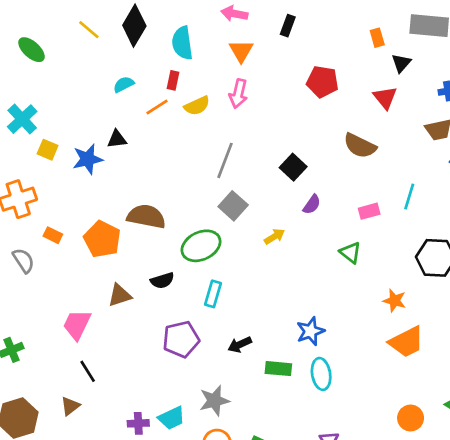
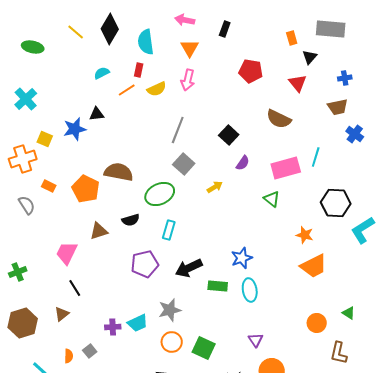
green ellipse: (32, 50) -> (33, 47), turned -30
yellow square: (48, 150) -> (45, 139), moved
pink rectangle: (369, 211) -> (286, 168), size x1.8
black arrow: (240, 345) -> (189, 268), size x1.5

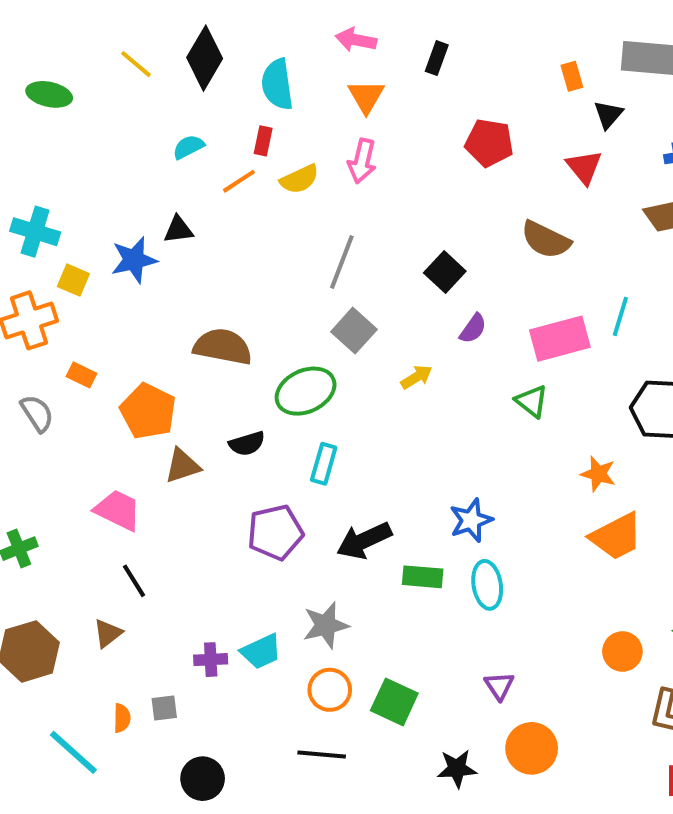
cyan cross: (26, 99) -> (35, 232), moved, turned -30
orange pentagon: (86, 189) -> (148, 411), moved
pink trapezoid: (67, 253) -> (118, 510), turned 90
gray square: (90, 351) -> (164, 708), turned 32

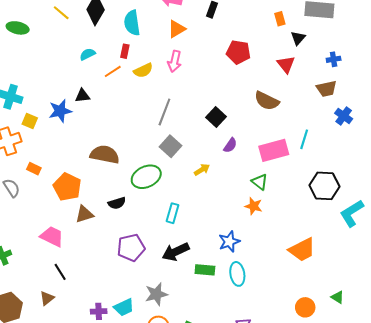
orange triangle: (366, 96) -> (177, 29), turned 30
cyan rectangle: (324, 464) -> (173, 213), moved
orange star: (598, 474) -> (254, 206), moved

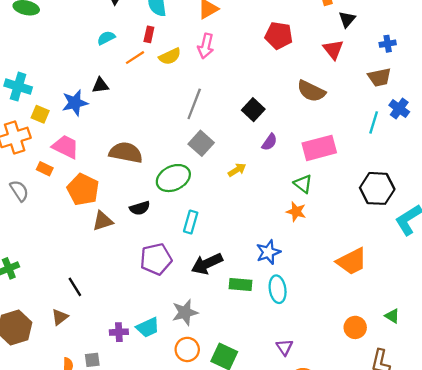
cyan line: (304, 139) -> (374, 122), moved
cyan rectangle: (173, 213) -> (191, 222), moved
pink trapezoid: (52, 236) -> (66, 147), moved

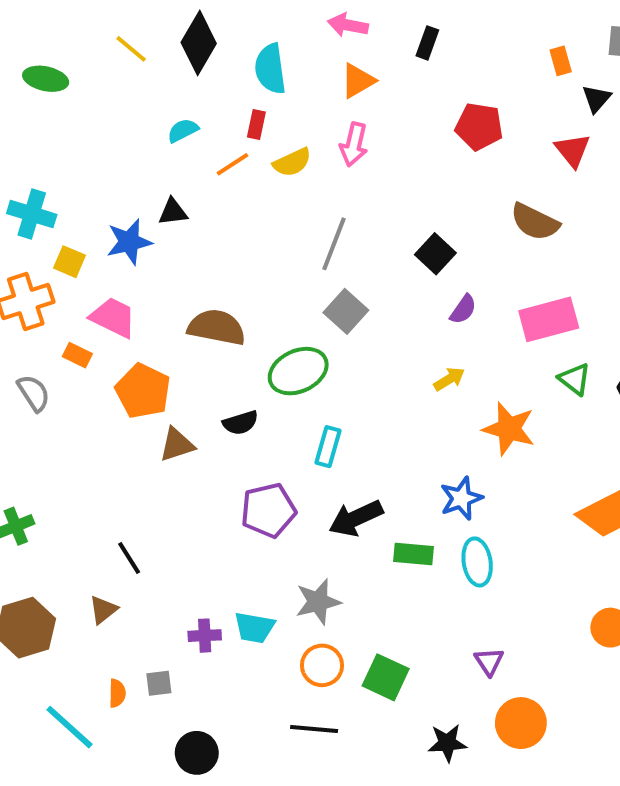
yellow arrow: (237, 170) -> (449, 379), moved
green triangle: (303, 184) -> (575, 379), moved
orange star: (296, 212) -> (509, 429), size x1.5
cyan trapezoid: (148, 327) -> (254, 628), turned 35

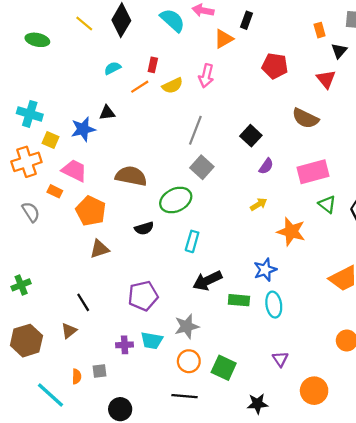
cyan semicircle: (270, 69) -> (172, 20), moved, turned 140
orange triangle: (358, 81) -> (224, 39), moved
brown triangle: (177, 445) -> (99, 249), moved
purple pentagon: (268, 510) -> (143, 296), moved
orange circle: (521, 723) -> (314, 391), moved

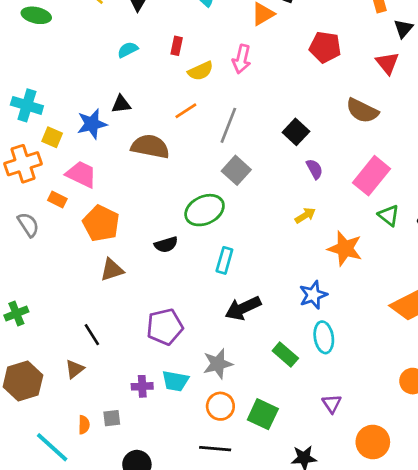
orange line: (140, 87) -> (186, 111), moved
purple semicircle: (266, 166) -> (315, 169), turned -63
pink rectangle: (313, 172) -> (371, 176), turned -36
brown semicircle: (131, 176) -> (150, 146), moved
green rectangle: (239, 300) -> (285, 355), moved, turned 36

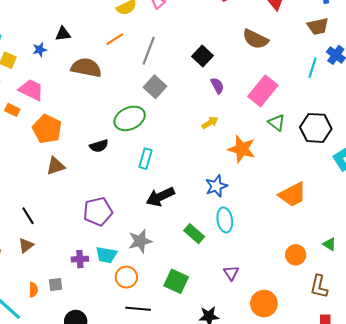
blue star: (92, 124) -> (40, 50), size x0.6
black line: (92, 335) -> (28, 216), moved
orange circle: (220, 406) -> (126, 277), moved

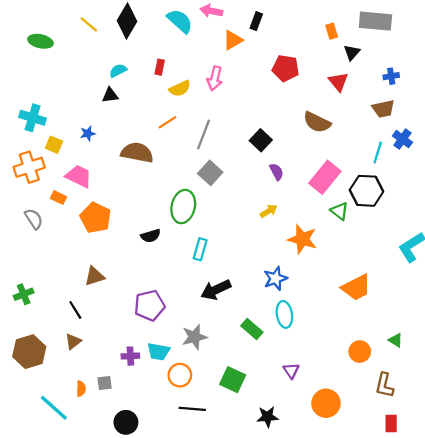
black triangle: (63, 34) -> (110, 95), moved
green ellipse: (130, 118) -> (183, 207), turned -52
black hexagon: (316, 128) -> (366, 191), moved
brown triangle: (56, 166) -> (94, 276), moved

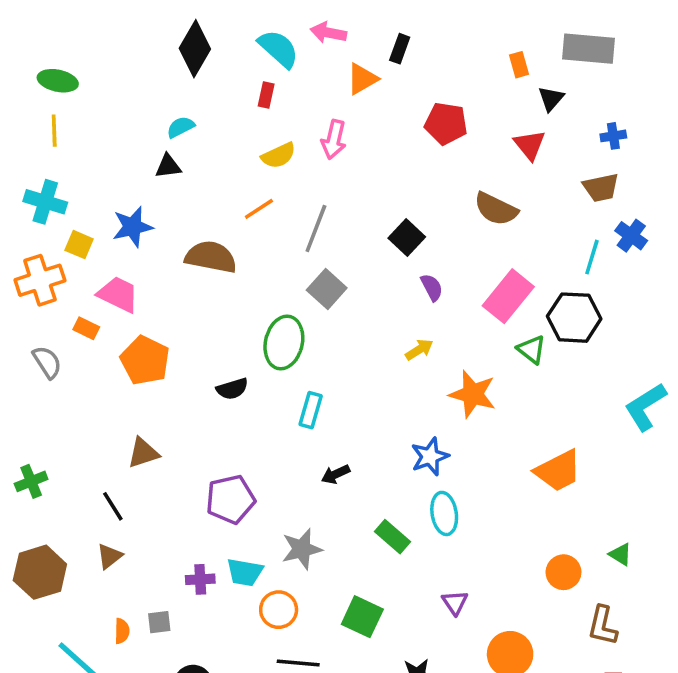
yellow line: (89, 24) -> (54, 131), moved, turned 48
red rectangle: (160, 67) -> (266, 95), moved
blue star: (88, 133) -> (133, 227), size x1.6
black arrow: (216, 290) -> (336, 474), size x0.6

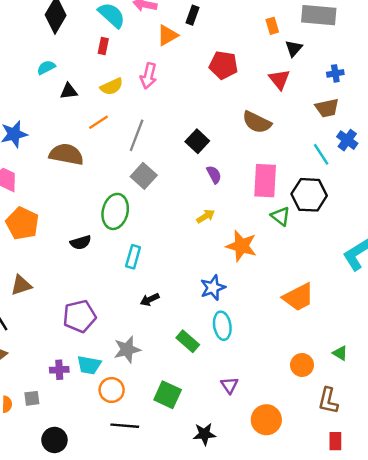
black triangle: (168, 166) -> (69, 91), moved
cyan line: (592, 257) -> (321, 154), turned -50
pink rectangle: (508, 296) -> (265, 181), turned -36

